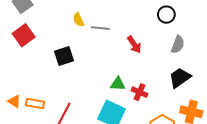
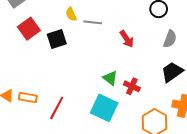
red square: (24, 35) -> (29, 29), moved
black square: (64, 56) -> (57, 39), moved
green triangle: (118, 84) -> (110, 78), turned 35

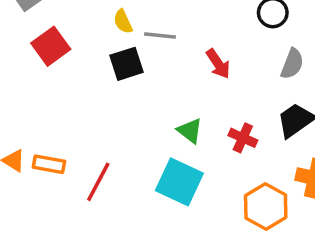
black square: (57, 39) -> (127, 64), moved
red cross: (132, 86) -> (243, 138), moved

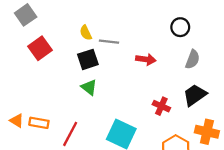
red arrow: (218, 64) -> (146, 59), turned -48
green triangle: (190, 131) -> (89, 87), moved

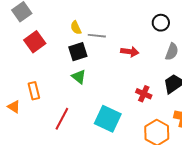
orange rectangle: (39, 123) -> (34, 91), moved, turned 66

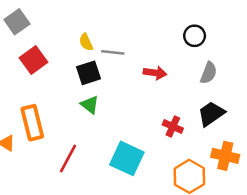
orange rectangle: (34, 91) -> (32, 123), size x1.5

